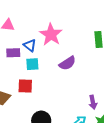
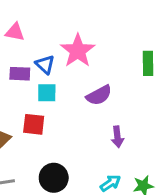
purple arrow: (93, 102) -> (117, 137), moved

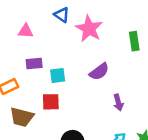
pink star: (78, 51) -> (89, 29), moved
blue triangle: (45, 64) -> (62, 15), moved

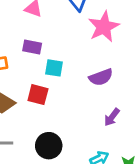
purple arrow: (118, 102) -> (112, 117), turned 35

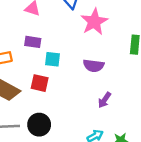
purple semicircle: (101, 77) -> (94, 66), turned 30
black circle: (49, 146) -> (39, 125), moved

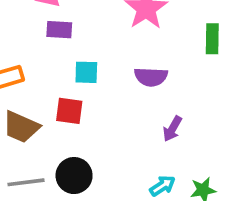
purple rectangle: (33, 42) -> (59, 30), moved

